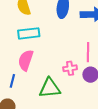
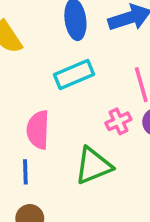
cyan rectangle: (29, 33) -> (74, 74), moved

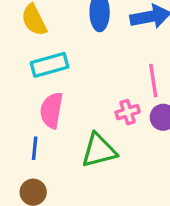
cyan rectangle: (74, 74) -> (50, 65), moved

